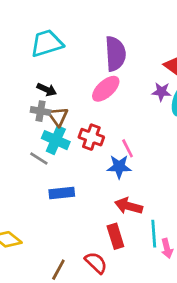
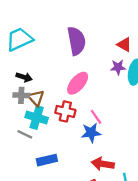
pink ellipse: (106, 89) -> (78, 83), moved

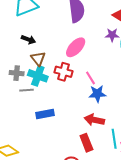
gray cross: (21, 95) -> (17, 73), moved
blue star: (91, 133) -> (97, 94), moved
gray line: (25, 134) -> (27, 90), turned -32

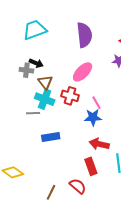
gray cross: (17, 73) -> (26, 70), moved
blue star: (97, 94) -> (93, 117), moved

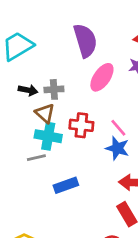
gray cross: (26, 70) -> (54, 89), moved
pink ellipse: (83, 72) -> (102, 77), moved
blue star: (93, 117) -> (117, 148), turned 30

